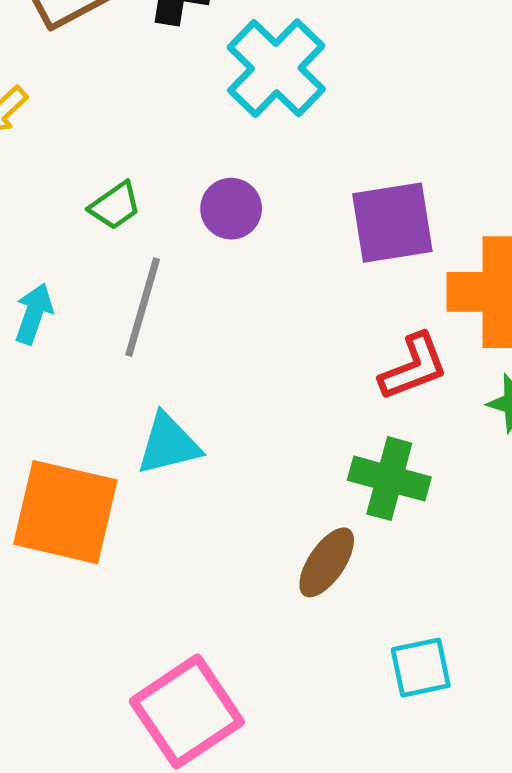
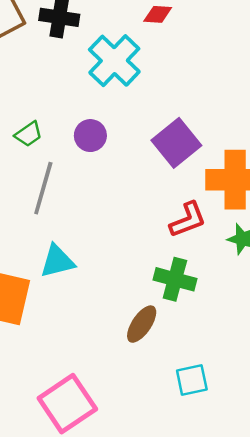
purple square: (392, 223) -> (176, 143), turned -30

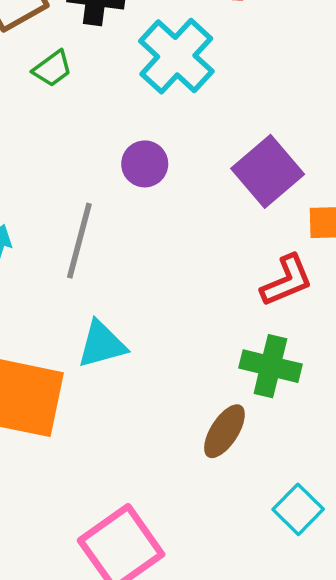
green trapezoid: (28, 134) -> (52, 69), moved
cyan square: (192, 380) -> (298, 509), turned -32

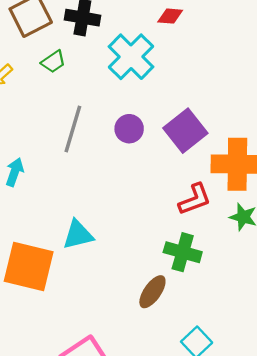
purple circle: (145, 164) -> (129, 129), moved
gray line: (79, 241) -> (73, 129), moved

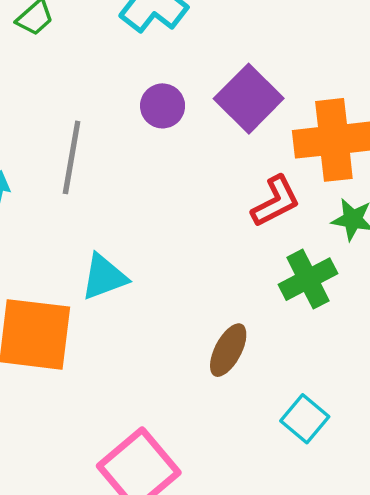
gray line: (73, 129) -> (72, 157), moved
green cross: (183, 252) -> (308, 279), moved, turned -36

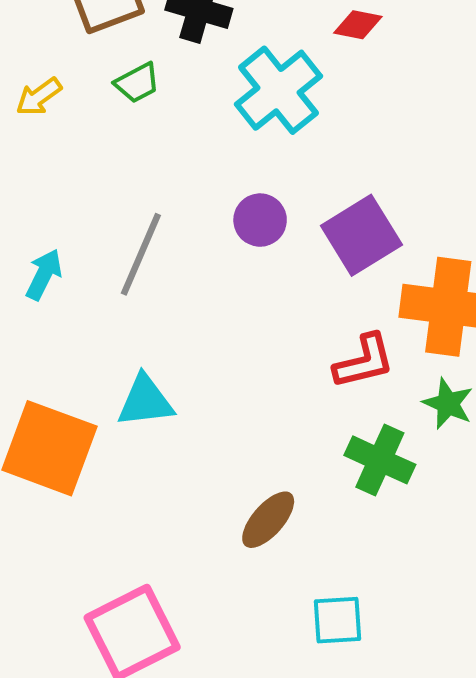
green cross: (308, 279) -> (380, 460), turned 38
cyan square: (305, 419) -> (337, 620), turned 33

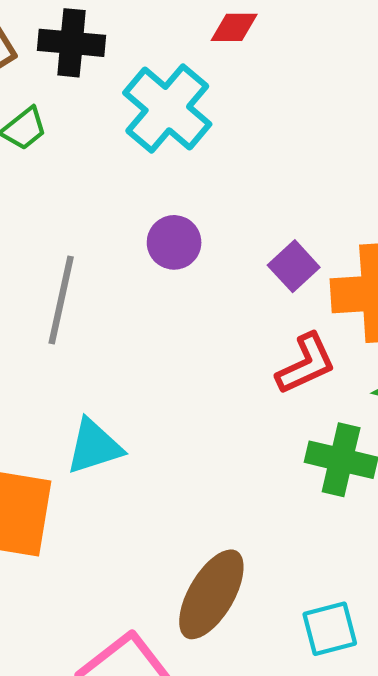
purple square: (361, 235) -> (294, 266), moved, size x0.6
brown ellipse: (268, 520) -> (211, 594), moved, size x1.4

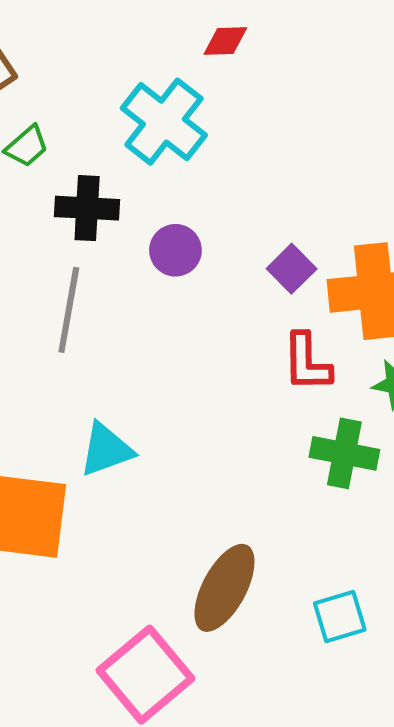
black cross: (72, 43) -> (87, 208), moved
red L-shape: (306, 364) -> (307, 362), turned 116

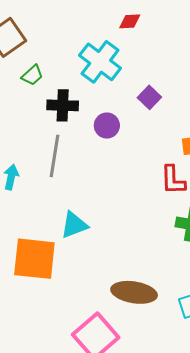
purple square: (292, 269) -> (149, 97), moved
brown ellipse: (224, 588) -> (134, 292), turned 72

